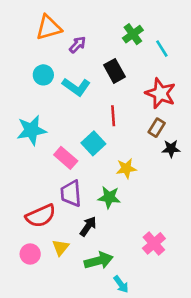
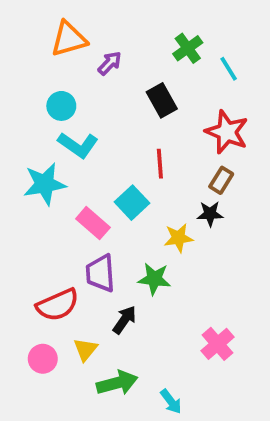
cyan L-shape: (76, 87) -> (78, 145), moved
black star: (171, 149) -> (210, 214), moved
green arrow: (99, 261) -> (117, 383), moved

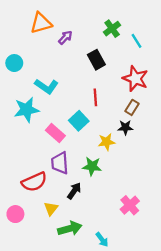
cyan circle: (61, 106) -> (14, 63), moved
pink circle: (43, 359) -> (15, 214), moved

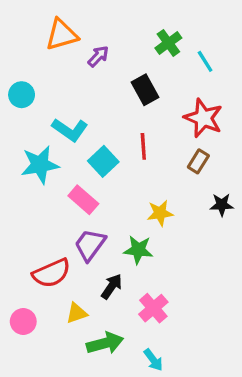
cyan square: (79, 121) -> (103, 161), moved
black star: (125, 127) -> (222, 205), moved
purple trapezoid: (60, 163) -> (90, 245), turned 40
pink cross: (130, 205) -> (153, 308), moved
yellow triangle: (51, 209) -> (77, 313), turned 32

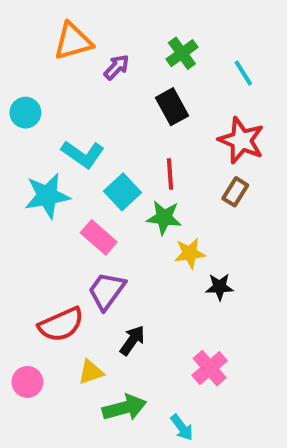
green cross: (168, 43) -> (182, 53), moved
black star: (222, 205) -> (220, 287), moved
green star: (138, 250) -> (164, 218), moved
pink cross: (153, 308) -> (210, 368), moved

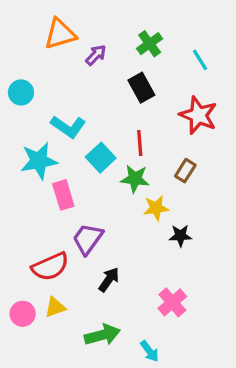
brown rectangle: (235, 192) -> (185, 171), moved
pink rectangle: (99, 237) -> (63, 195), moved, turned 32
yellow triangle: (91, 372) -> (55, 307), moved

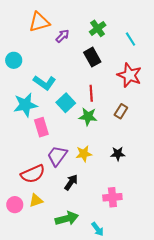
yellow star: (156, 208) -> (84, 154), moved
pink cross: (172, 302) -> (112, 197), turned 36

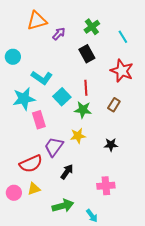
yellow star: (84, 154) -> (78, 136), moved

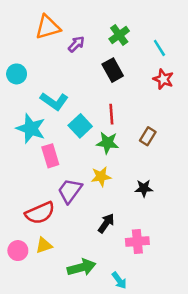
red star: (122, 71) -> (163, 79), moved, size x0.7
cyan star: (24, 99) -> (31, 128), turned 30
black arrow: (67, 172) -> (106, 223), moved

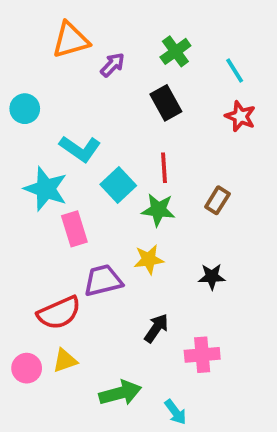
purple trapezoid: (70, 191) -> (103, 280), turned 40

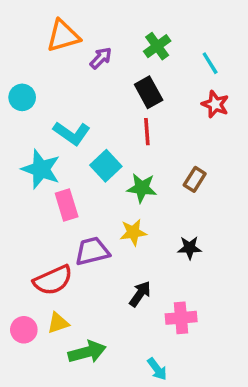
red line: (164, 168) -> (147, 132), moved
green arrow: (120, 393) -> (87, 352), moved

